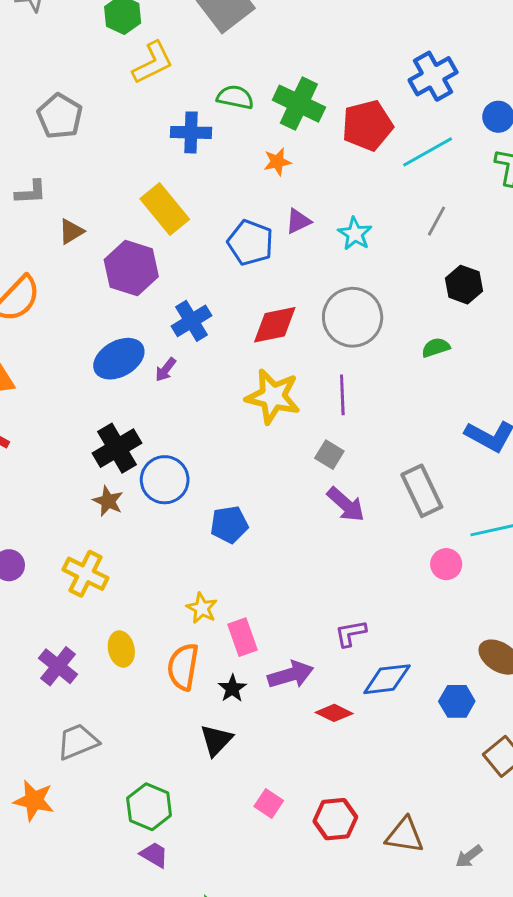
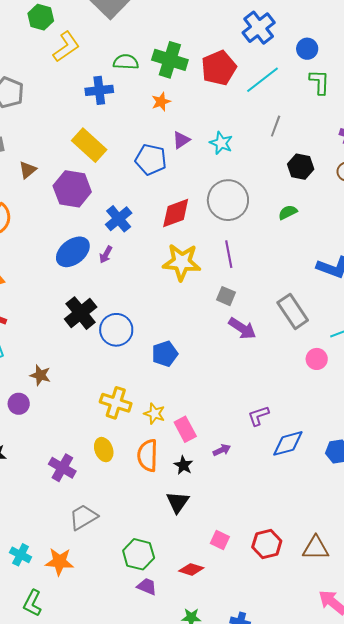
brown star: (108, 501) -> (40, 375), moved
yellow cross: (85, 574) -> (116, 403), moved
purple arrow: (291, 675) -> (222, 450), size x0.6
red diamond: (334, 713) -> (191, 569), moved

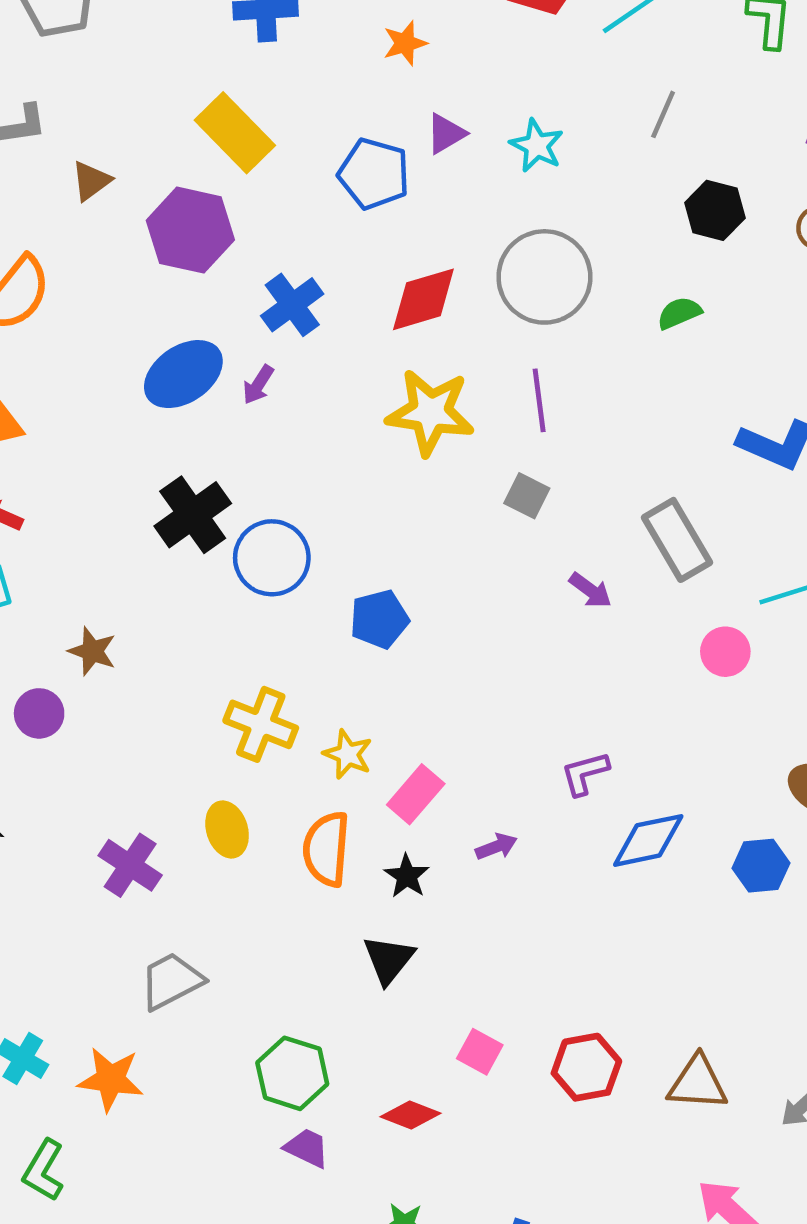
purple arrow: (242, 328) -> (590, 590), moved, size x0.7
pink rectangle: (185, 429) -> (416, 794), turned 65

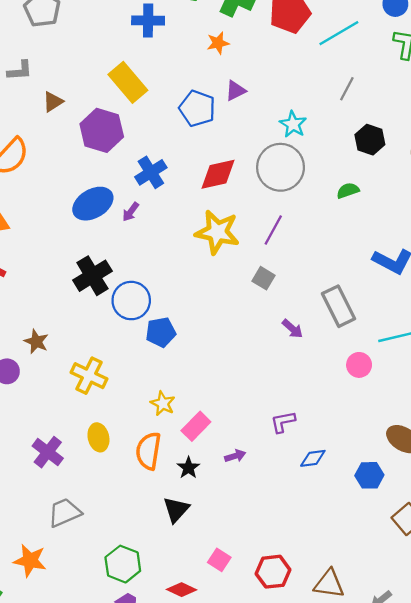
cyan star: (537, 146) -> (293, 124), moved
purple line: (539, 400) -> (273, 230), turned 32
blue pentagon: (379, 619) -> (161, 332), moved
yellow cross: (261, 724) -> (89, 376), moved
blue diamond: (648, 840) -> (313, 458), size x0.7

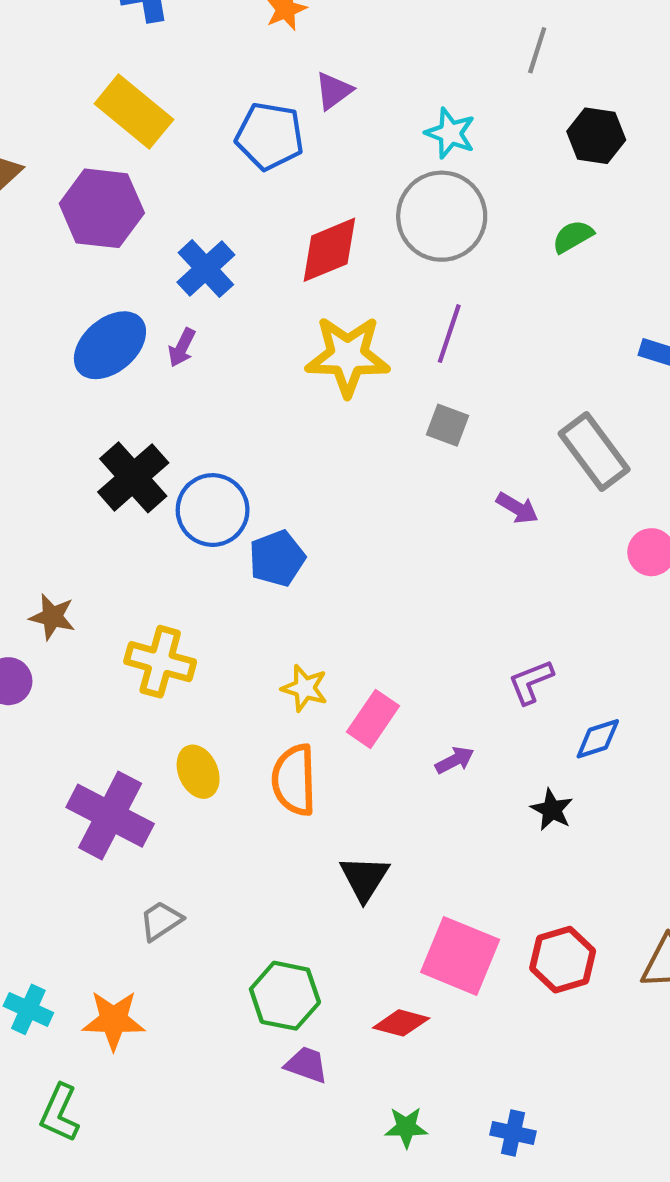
purple cross: (48, 452) -> (110, 816), size x1.4
black star: (188, 468) -> (552, 810), moved
gray trapezoid: (65, 513) -> (161, 921), size x0.7
pink square: (219, 560) -> (460, 956), size x1.8

